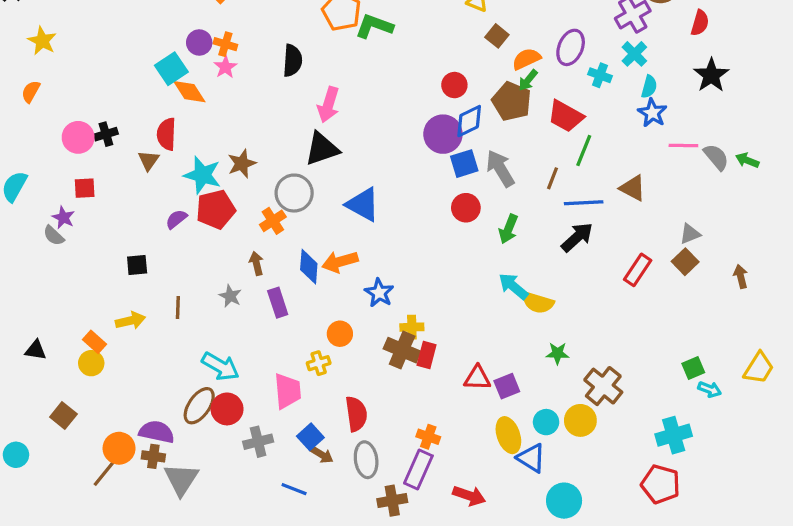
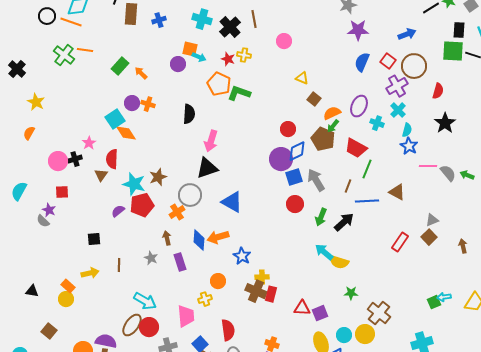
pink star: (225, 67) -> (89, 143), moved
black arrow: (577, 237) -> (344, 222), moved
cyan arrow: (710, 389) -> (444, 297), moved, turned 152

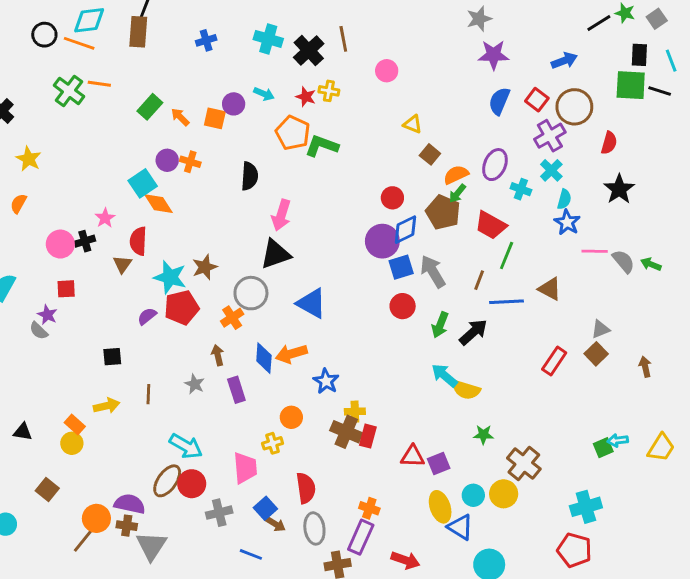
brown rectangle: (131, 14) -> (138, 32), moved
orange square: (190, 49) -> (215, 118), moved

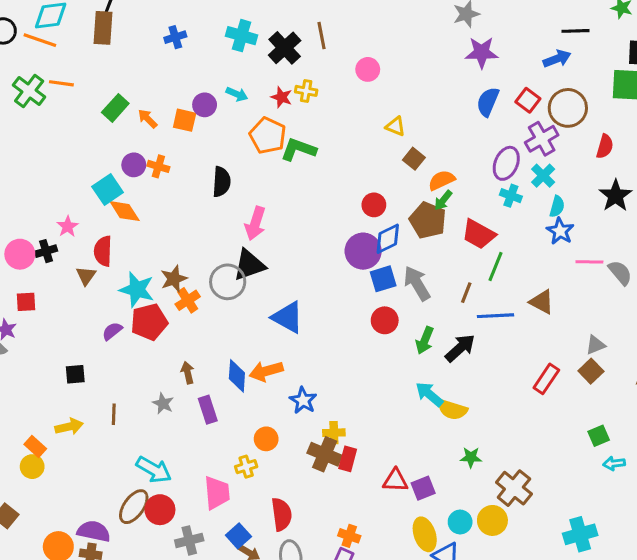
black line: (599, 23) -> (576, 31), moved, turned 30
purple ellipse: (495, 165) -> (506, 163), moved
gray circle: (251, 293) -> (228, 282), moved
orange cross: (232, 318) -> (188, 300), moved
green square: (603, 448) -> (599, 436), moved

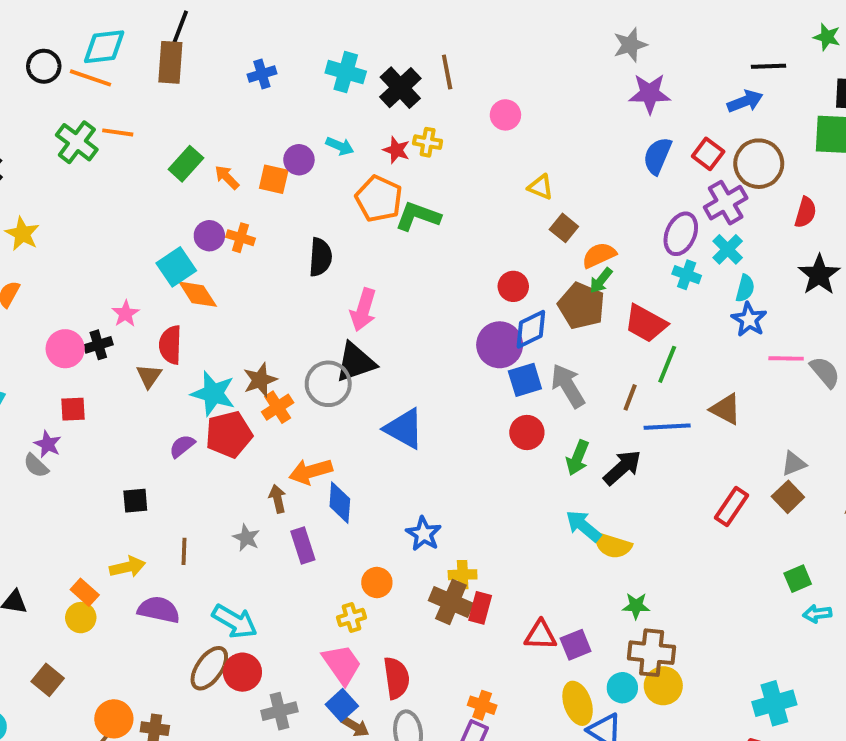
orange arrow: (266, 371) -> (311, 471), moved
brown cross: (514, 488) -> (652, 653), moved, turned -33
pink trapezoid: (217, 493) -> (342, 664), moved, turned -30
purple semicircle: (94, 531) -> (159, 610), moved

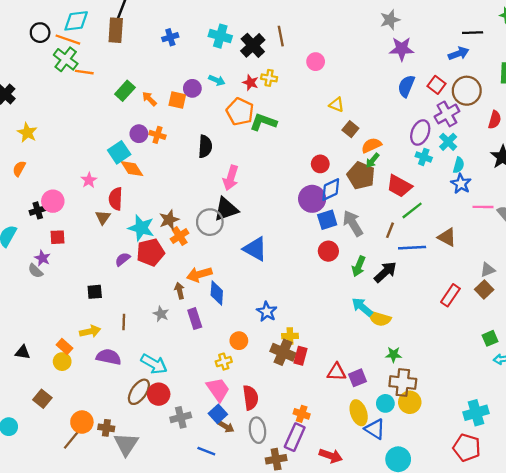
green cross: (77, 142) -> (66, 59), moved
black cross: (98, 345) -> (38, 210), moved
green line: (667, 364) -> (412, 210), turned 30

